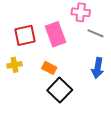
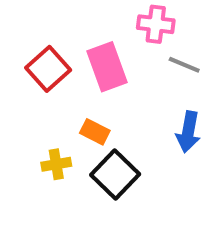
red square: (25, 35) -> (48, 69), turned -30
yellow cross: (14, 65) -> (56, 164), moved

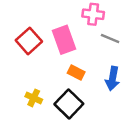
orange rectangle: (95, 132) -> (76, 72), moved
yellow cross: (56, 164) -> (34, 98), turned 35

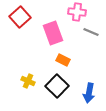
red square: (29, 41) -> (20, 17), moved
blue arrow: (112, 79) -> (89, 93), moved

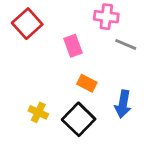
pink rectangle: (53, 33) -> (73, 46), size x0.7
blue arrow: (89, 93) -> (123, 104), moved

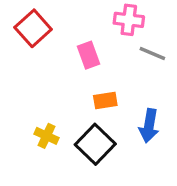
orange rectangle: (87, 83) -> (105, 101), turned -36

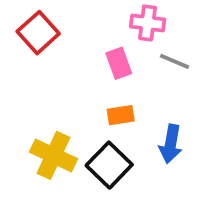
pink rectangle: (88, 55) -> (119, 63), moved
yellow cross: (46, 136) -> (54, 155), size x1.6

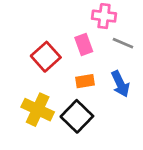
red square: (38, 33) -> (46, 57), moved
blue arrow: (171, 144) -> (120, 84), moved, turned -35

